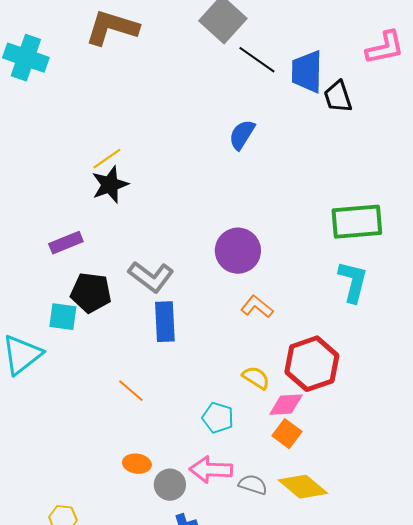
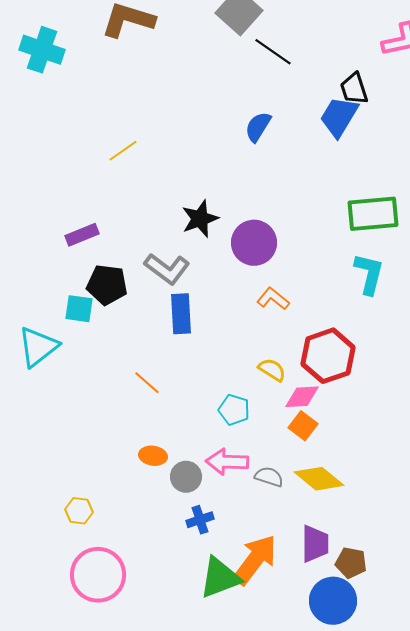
blue trapezoid: (307, 72) -> (339, 117), moved, turned 30
black star: (110, 185) -> (200, 219), moved

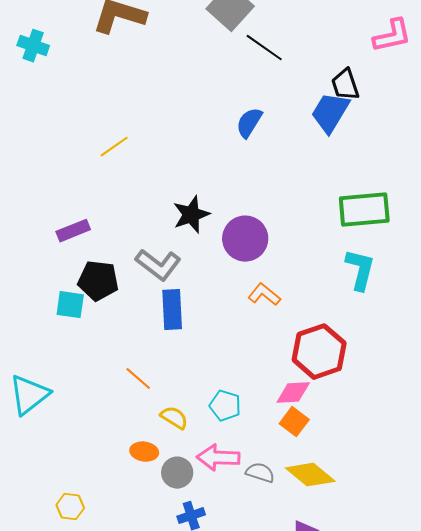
cyan cross: (42, 50) -> (33, 46), size x0.7
cyan triangle: (38, 347) -> (29, 395), moved
yellow semicircle: (272, 370) -> (174, 418), moved

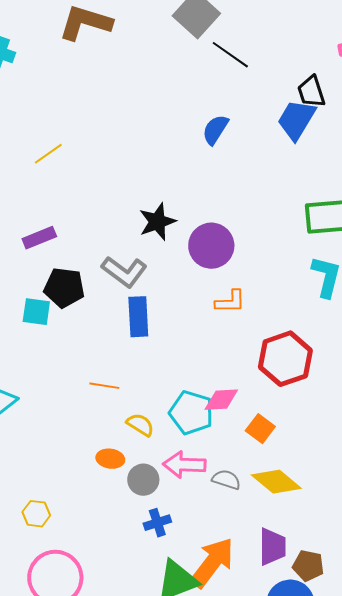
yellow line: (114, 147) -> (48, 154), moved
orange L-shape: (264, 295) -> (230, 302), turned 140
orange line: (138, 379) -> (104, 386), turned -32
pink diamond: (293, 393) -> (221, 400), moved
cyan pentagon: (225, 406) -> (191, 413), size x1.4

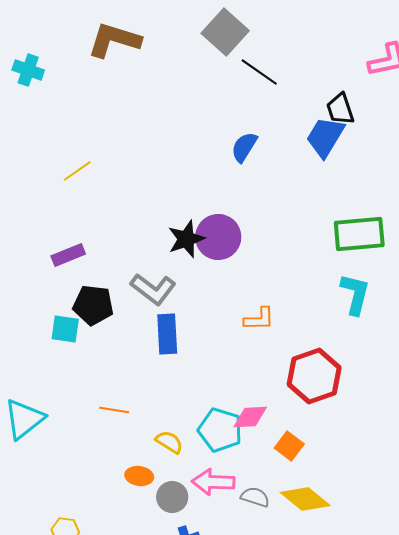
purple circle: (211, 246) -> (218, 237), moved
orange line: (104, 386) -> (114, 410), moved

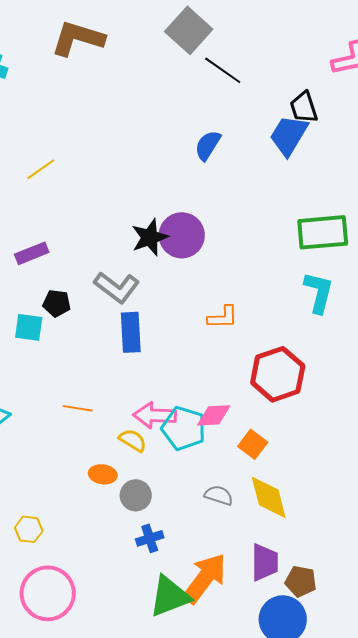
black pentagon: (93, 305) -> (57, 303), size x0.7
pink arrow: (213, 482) -> (155, 415), moved
yellow diamond: (305, 499) -> (269, 497), turned 36

